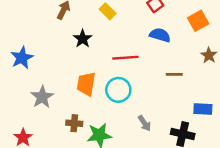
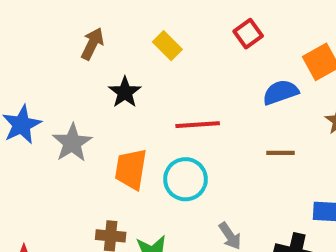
blue semicircle: (160, 35) -> (281, 92), moved, turned -36
gray star: (42, 97) -> (72, 143), moved

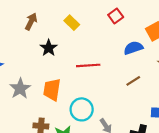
gray star: (72, 143) -> (20, 89), moved
brown line: (281, 153) -> (133, 81), turned -32
cyan circle: (185, 179) -> (82, 109), moved

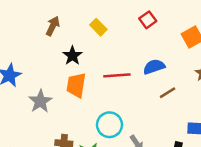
blue semicircle: (133, 48) -> (154, 67), moved
orange trapezoid: (52, 90) -> (76, 85), moved

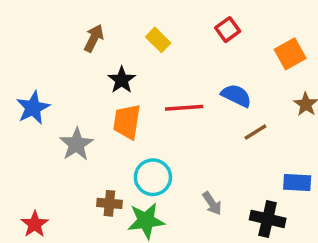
blue semicircle: (154, 67) -> (236, 96), turned 45
cyan circle: (109, 125) -> (153, 177), moved

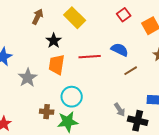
red square: (228, 30) -> (124, 15), moved
yellow rectangle: (158, 40) -> (75, 18), size x1.5
gray arrow: (212, 203) -> (120, 110), moved

